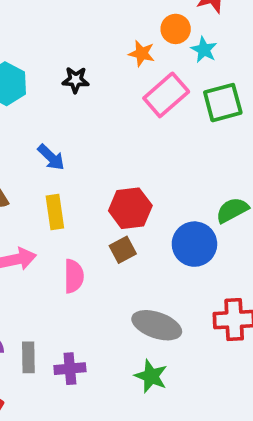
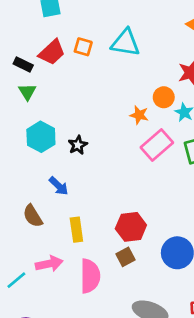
black star: (76, 80) -> (78, 145), moved, turned -30
blue arrow: (51, 157) -> (59, 186), moved
pink semicircle: (74, 276) -> (90, 276), size x1.4

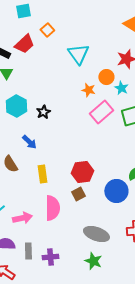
cyan triangle: (126, 43) -> (78, 54), moved, turned 45
orange square: (83, 47) -> (47, 30), moved, turned 32
pink arrow: (49, 264) -> (22, 218), moved

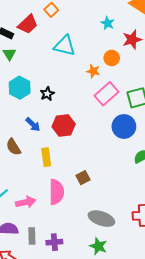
cyan triangle: (78, 54) -> (65, 46), moved, turned -40
cyan star: (121, 88) -> (108, 23), moved
red hexagon: (82, 172) -> (64, 125), moved
blue circle: (116, 191) -> (124, 126), moved

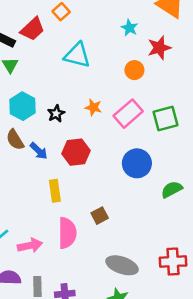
orange star: (93, 71) -> (93, 107), moved
blue circle: (124, 126) -> (137, 163), moved
brown semicircle: (13, 147) -> (15, 140), moved

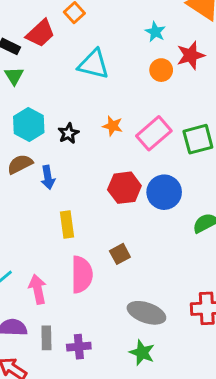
orange circle: (134, 70) -> (161, 70), moved
brown semicircle: (15, 140) -> (20, 164), turned 95
blue arrow: (39, 151) -> (48, 177), turned 36
red hexagon: (76, 152) -> (124, 188), moved
pink arrow: (30, 245) -> (38, 289), turned -90

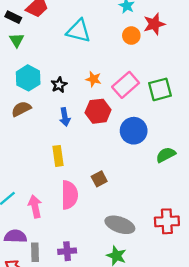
blue arrow: (48, 177) -> (65, 117), moved
red hexagon: (124, 188) -> (98, 111), moved
gray rectangle: (46, 338) -> (35, 252), moved

